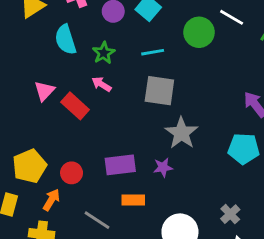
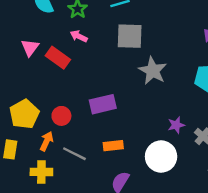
purple star: (163, 167) -> (176, 125), moved
orange rectangle: (133, 200) -> (113, 146), moved
gray line: (97, 220) -> (74, 154), moved

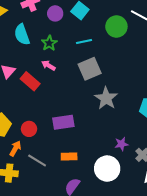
gray square: (130, 36) -> (90, 69), turned -30

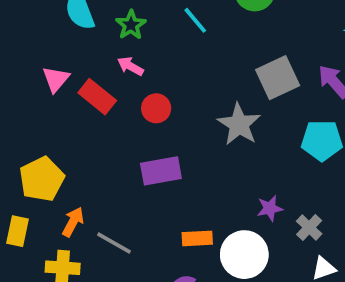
cyan line: (84, 42) -> (195, 20), turned 63
gray square: (90, 69) -> (278, 78), moved
red circle: (29, 129) -> (156, 108), moved
orange rectangle: (69, 156) -> (197, 238), moved

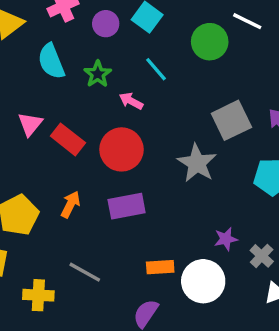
pink arrow: (130, 66) -> (131, 101), moved
red circle: (156, 108) -> (121, 149), size x1.6
orange arrow: (73, 222) -> (71, 204), moved

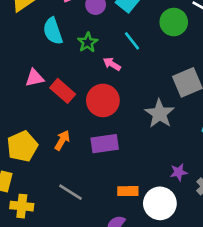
pink triangle: (30, 124) -> (35, 78), turned 36
yellow cross: (38, 295) -> (22, 206), moved

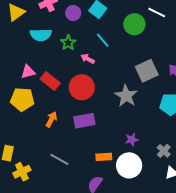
cyan semicircle: (53, 31) -> (41, 35), turned -70
yellow pentagon: (22, 146) -> (22, 99), moved, turned 30
purple star: (179, 172) -> (132, 140), moved
yellow cross: (22, 206) -> (22, 172), turned -30

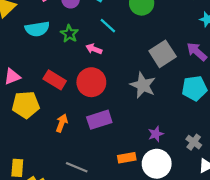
pink triangle: (28, 72) -> (12, 77), moved

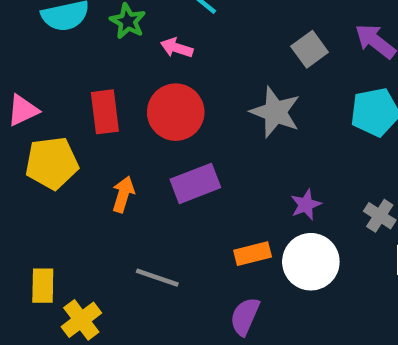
gray square: (163, 54) -> (310, 49), size x0.7
red rectangle: (55, 80) -> (105, 112), turned 55

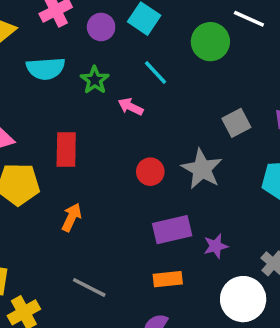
red circle: (176, 112) -> (150, 172), moved, size x0.6
purple rectangle: (195, 183) -> (172, 230), moved
white circle: (311, 262) -> (243, 299), moved

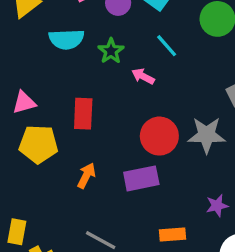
gray star: (202, 169) -> (207, 135), turned -30
red circle: (150, 172) -> (159, 136), size x1.5
purple rectangle: (172, 230) -> (141, 178), moved

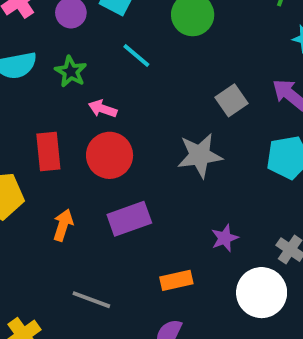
pink arrow: (143, 76) -> (103, 109), moved
red circle: (159, 136) -> (110, 155), moved

